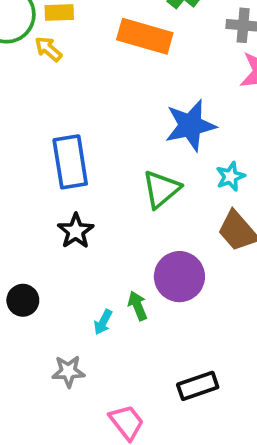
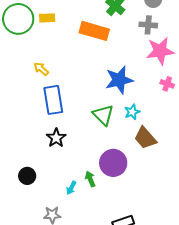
yellow arrow: (48, 49) -> (41, 69), moved
cyan star: (230, 176) -> (132, 112), moved
green triangle: (161, 189) -> (103, 115), turned -35

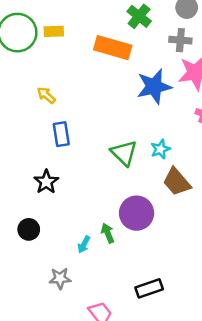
blue star: (119, 80) -> (154, 86), moved
blue rectangle: (53, 100) -> (61, 134), size x0.7
black star: (56, 138) -> (46, 182), moved

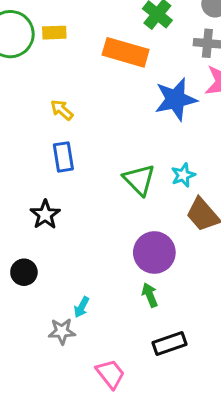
yellow arrow: (46, 95) -> (62, 110), moved
green arrow: (108, 233) -> (150, 295), moved
cyan arrow: (84, 244) -> (82, 307), moved

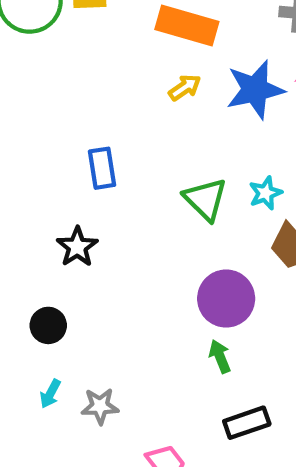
yellow arrow: (62, 110) -> (185, 88), moved, turned 105
cyan arrow: (82, 307) -> (50, 394), moved

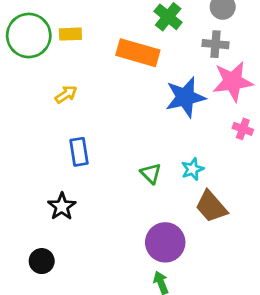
yellow arrow: (185, 88) -> (66, 94), moved
green triangle: (205, 199) -> (151, 173), size x0.7

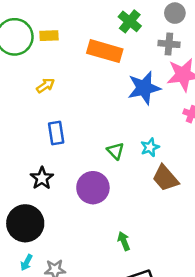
purple circle: (165, 242) -> (93, 188), moved
black circle: (42, 261) -> (25, 223), size x1.8

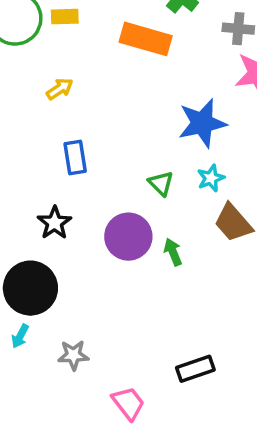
blue star: (144, 88) -> (202, 123), moved
green arrow: (124, 241) -> (173, 252), moved
cyan arrow: (26, 263) -> (20, 336), moved

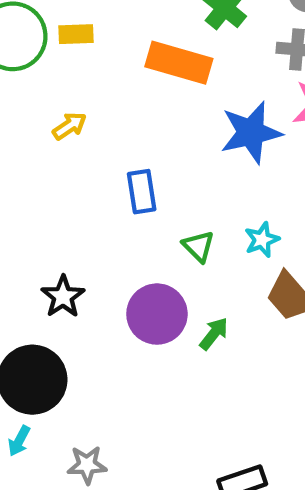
blue star: (202, 123) -> (251, 133), moved
blue rectangle: (75, 157) -> (142, 192), moved
green arrow: (173, 252) -> (214, 334), turned 60

